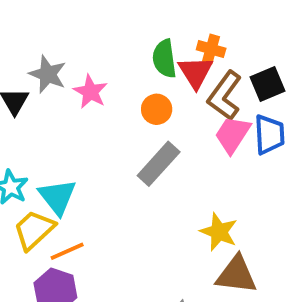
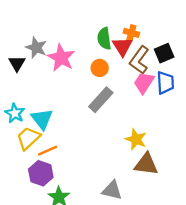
pink star: (90, 92) -> (61, 58), size x1.4

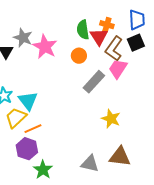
blue trapezoid: (165, 83) -> (137, 20), moved
gray rectangle: (101, 100) -> (94, 82), moved
brown triangle: (146, 164) -> (120, 157), moved

